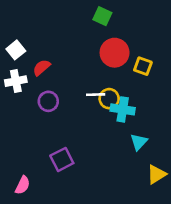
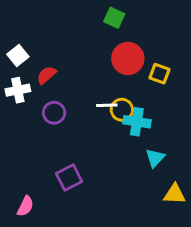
yellow triangle: (156, 174) -> (175, 194), turned 35

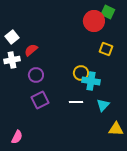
green square: (114, 18) -> (108, 12), moved
red circle: (128, 59) -> (94, 21), moved
white line: (107, 105) -> (76, 102), moved
purple square: (69, 178) -> (40, 100), moved

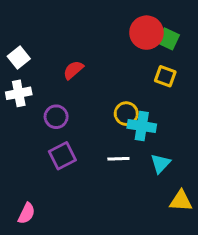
green square: (108, 12) -> (168, 39), moved
red semicircle: (31, 50) -> (73, 70), moved

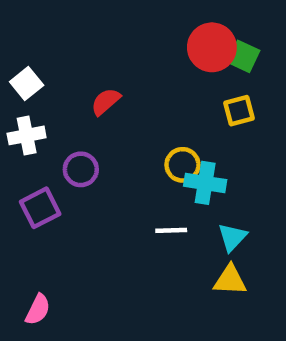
yellow square: (165, 76) -> (239, 111), turned -35
purple square: (62, 156) -> (40, 208), moved
yellow triangle: (181, 201) -> (230, 280), moved

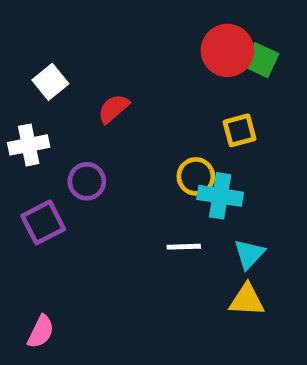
white square: (27, 83) -> (50, 82), moved
yellow square: (239, 111) -> (239, 130), moved

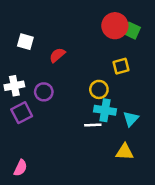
white square: (50, 82) -> (25, 42), turned -35
white cross: (29, 145) -> (14, 86), moved
cyan cross: (220, 196) -> (105, 110), moved
cyan triangle: (249, 254) -> (131, 119), moved

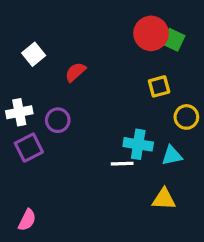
white square: (25, 42) -> (34, 54), turned 35
yellow circle: (99, 89) -> (186, 117), moved
cyan triangle: (131, 119) -> (172, 156), turned 35

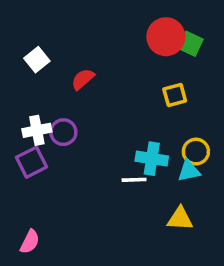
white cross: (19, 112) -> (37, 130), moved
yellow circle: (186, 117) -> (196, 152), moved

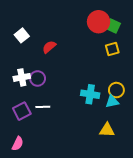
yellow square: (175, 95) -> (112, 49), moved
purple square: (32, 162) -> (22, 111), moved
white line: (134, 180) -> (43, 107), moved

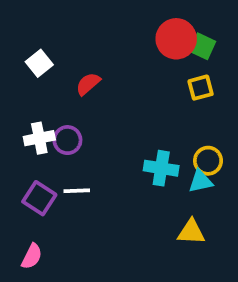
purple square: (22, 111) -> (39, 198), turned -30

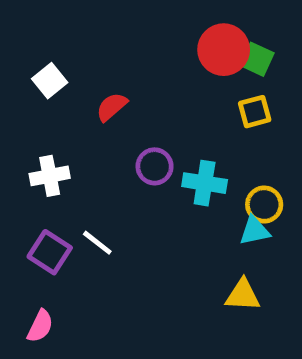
purple circle: (67, 140) -> (155, 166), moved
cyan cross: (161, 168) -> (205, 183), moved
white line: (77, 191) -> (97, 243), turned 40

